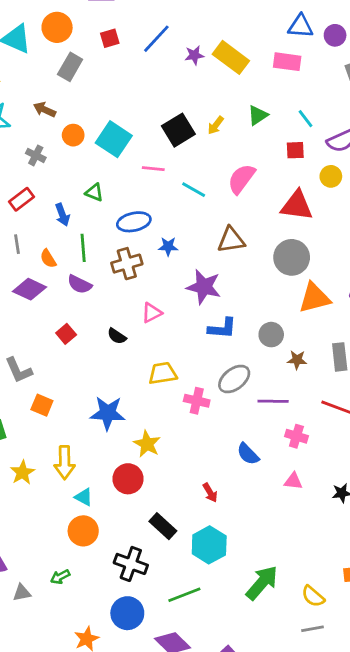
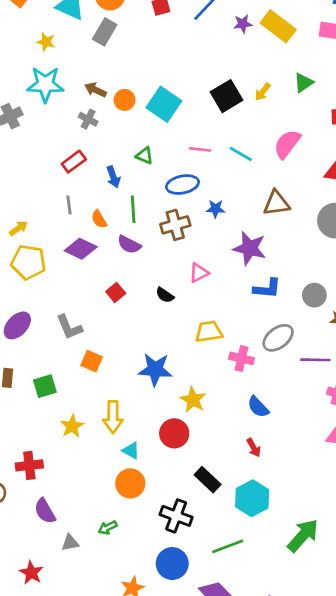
gray rectangle: (70, 67) -> (105, 32), moved
brown arrow: (45, 110) -> (95, 90), moved
pink line: (153, 169) -> (200, 149), moved
blue semicircle: (248, 454) -> (258, 407), moved

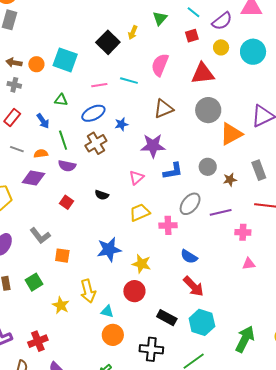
gray line: (69, 205) -> (17, 149), turned -48
orange semicircle: (99, 219) -> (41, 154), turned 128
pink triangle: (199, 273) -> (137, 178), moved
red arrow: (254, 448) -> (193, 286), size x1.6

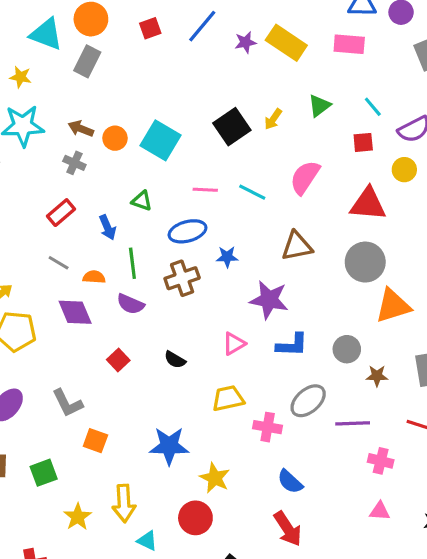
purple diamond: (33, 178) -> (75, 312), turned 45

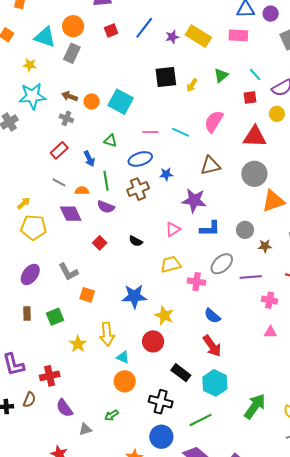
black square: (232, 127) -> (166, 77), moved, turned 30

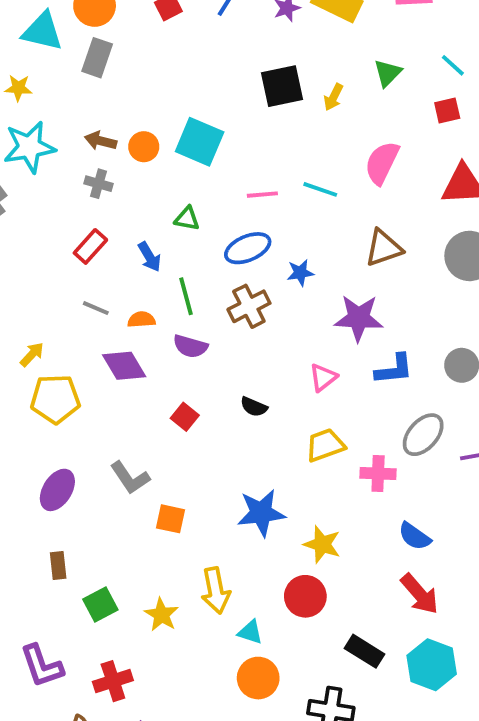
green square: (55, 317) -> (100, 605), moved

